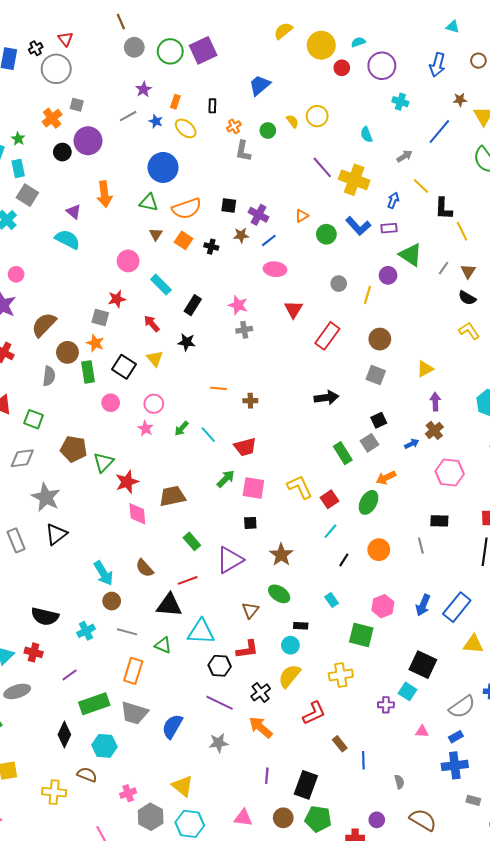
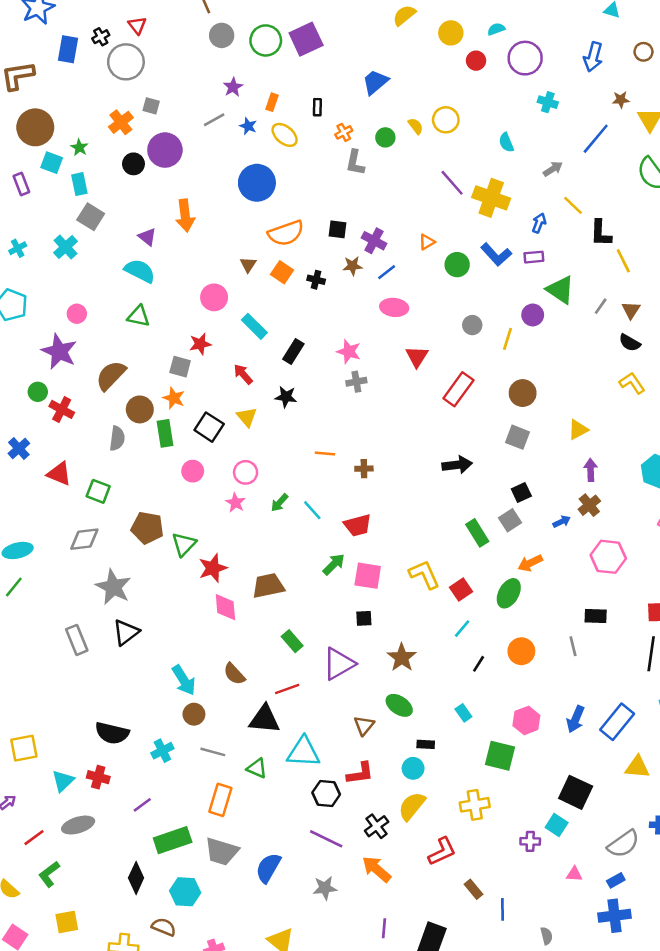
yellow circle: (321, 45) -> (451, 33), size x0.7
green triangle: (149, 202) -> (139, 316), moved

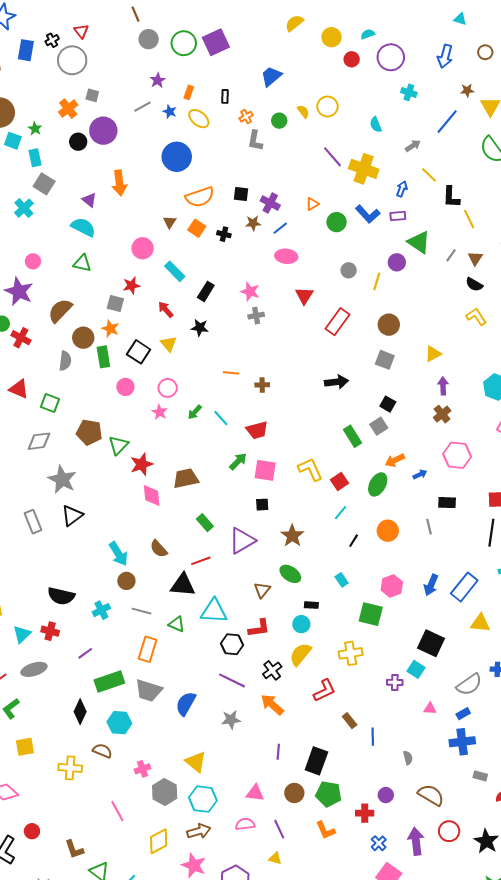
black square: (521, 493) -> (388, 404), turned -35
blue arrow: (562, 522) -> (420, 474), moved

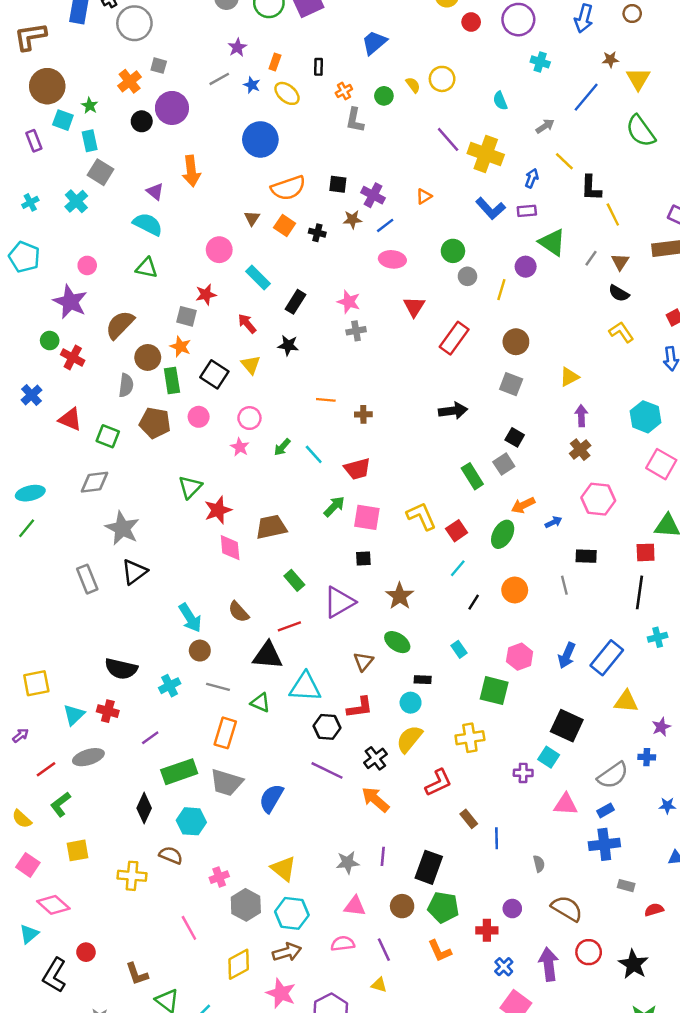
green circle: (337, 222) -> (453, 251), moved
brown pentagon: (89, 432) -> (155, 423), moved
pink triangle: (430, 709) -> (566, 804), size x1.5
gray star: (231, 720) -> (348, 863), moved

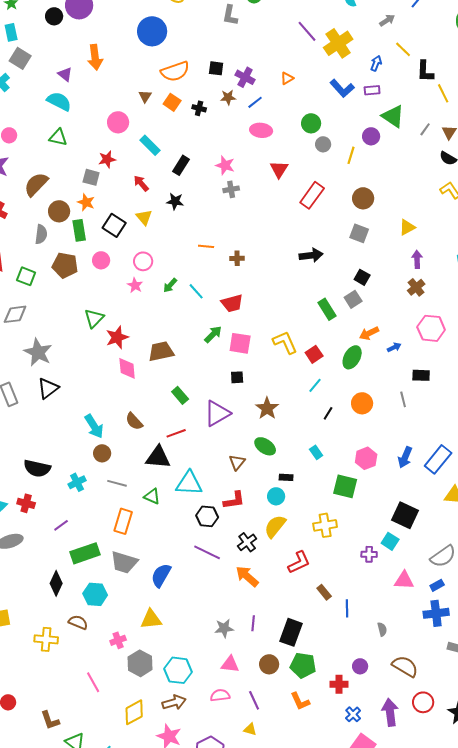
yellow cross: (486, 154) -> (338, 43), turned 36
yellow triangle: (283, 869) -> (151, 619), moved, turned -45

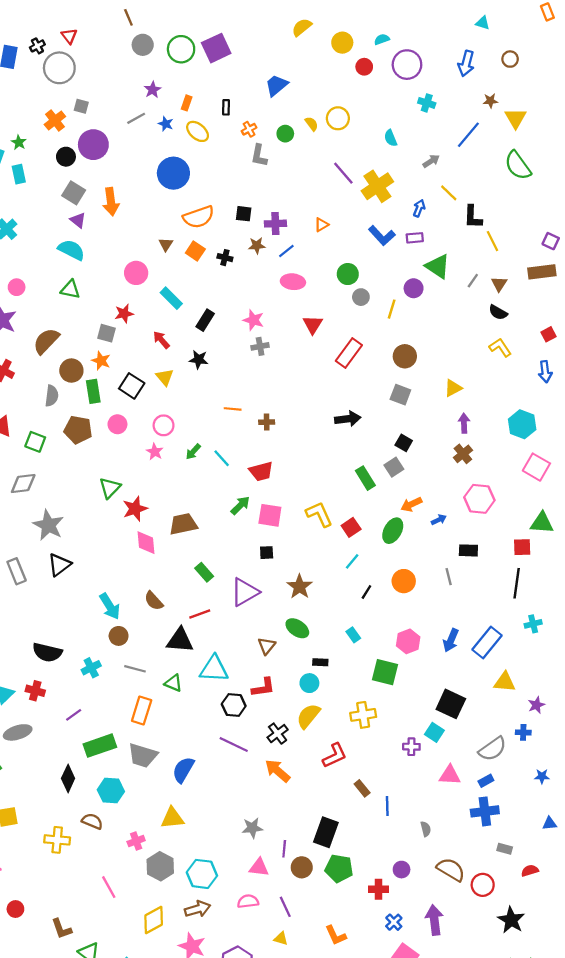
gray square: (20, 58) -> (74, 193), moved
purple cross: (245, 77) -> (275, 224), turned -30
purple line: (253, 623) -> (284, 849), moved
orange L-shape: (300, 701) -> (336, 935), moved
red circle: (423, 702) -> (483, 885), moved

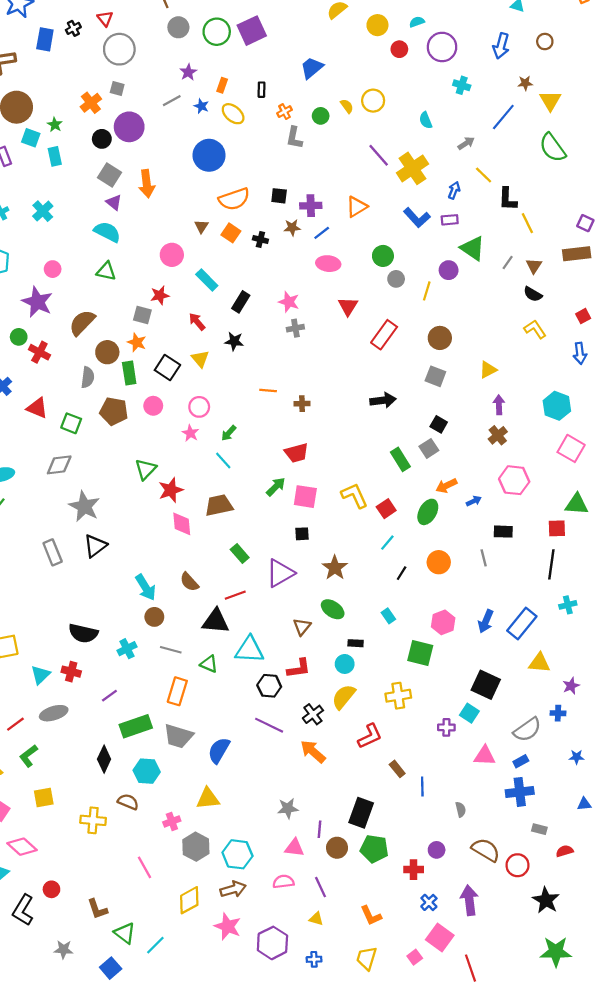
gray circle: (59, 68) -> (119, 49), moved
orange triangle: (321, 225) -> (357, 207), size x1.5
cyan line: (222, 458) -> (223, 460), moved

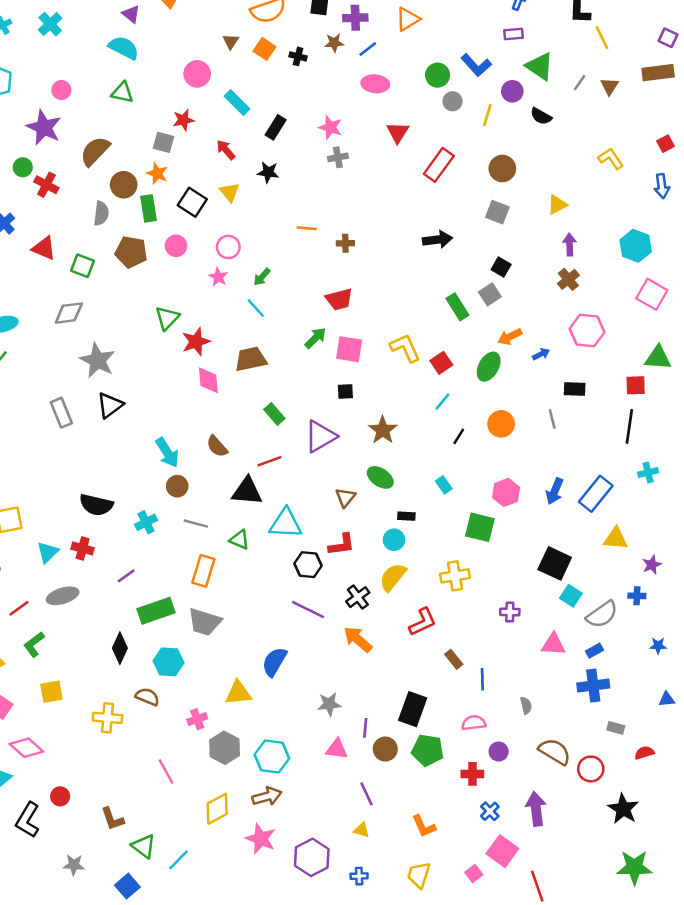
blue L-shape: (417, 218) -> (476, 65), moved
black semicircle: (533, 294) -> (541, 116), moved
cyan square: (469, 713) -> (571, 596), moved
blue semicircle: (219, 750) -> (274, 662), moved
pink semicircle: (283, 882) -> (474, 723), moved

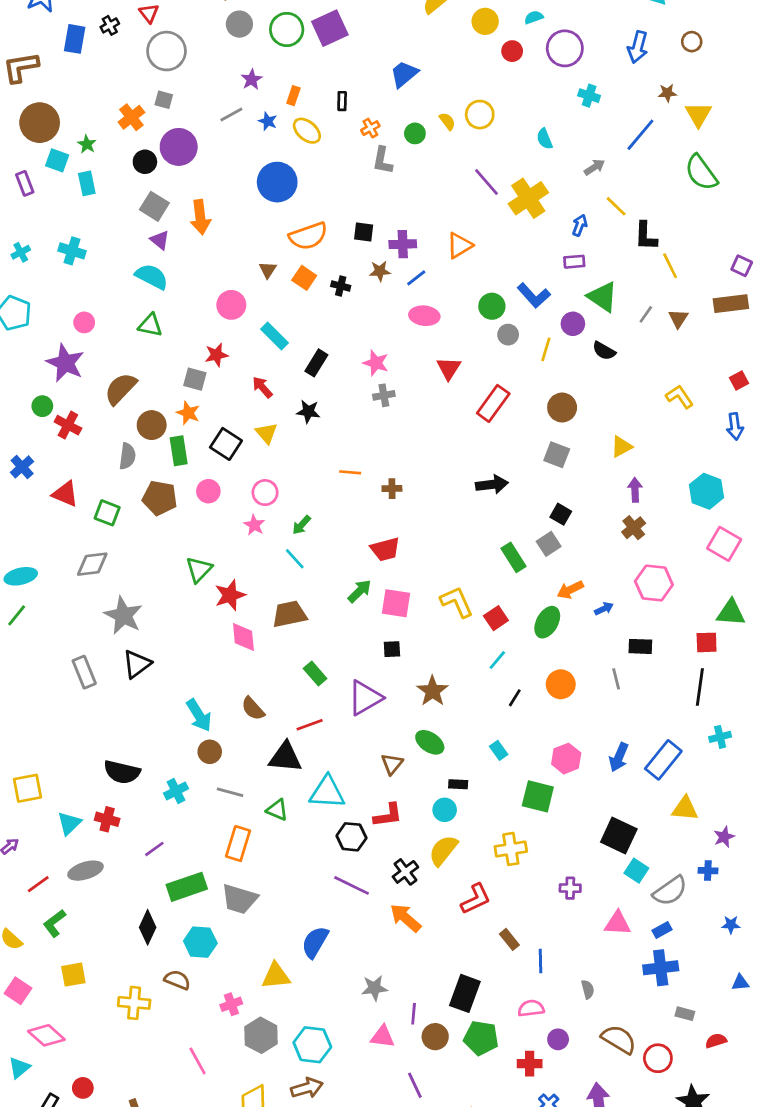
cyan cross: (50, 24) -> (72, 251), turned -30

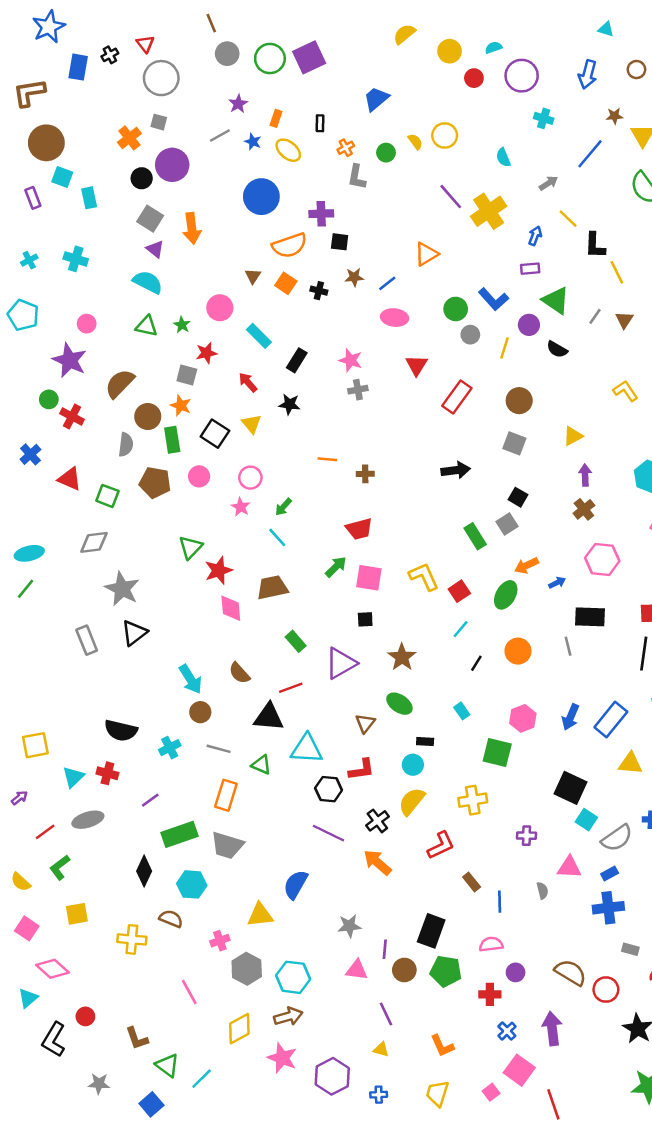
green star: (87, 144) -> (182, 325), moved
purple cross: (403, 244) -> (321, 214), moved
black rectangle: (640, 646) -> (590, 617), size x1.4
gray semicircle: (588, 989) -> (542, 891), moved

